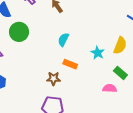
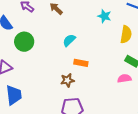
cyan semicircle: (63, 40) -> (69, 40), turned 32
cyan star: (98, 53) -> (104, 16), moved

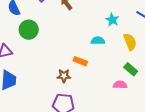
yellow semicircle: (126, 34) -> (130, 42), turned -42
cyan semicircle: (69, 40) -> (98, 41), moved, turned 32

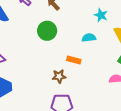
green circle: (29, 30) -> (47, 31), moved

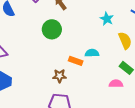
cyan semicircle: (89, 38) -> (92, 53), moved

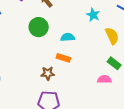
cyan semicircle: (92, 53) -> (68, 37), moved

